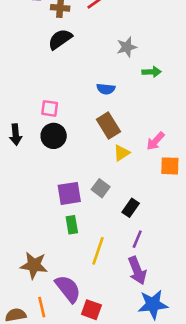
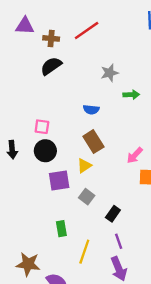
yellow triangle: (122, 153) -> (84, 166), moved
purple square: (69, 193) -> (59, 181), moved
purple line: (137, 239) -> (119, 241), turned -42

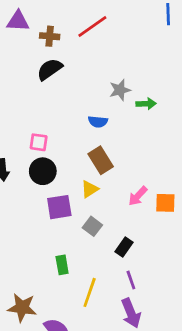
gray star: (110, 73) -> (120, 90), moved
pink arrow: (135, 155) -> (138, 196), moved

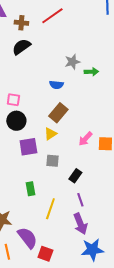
brown rectangle: (101, 160) -> (58, 113), turned 72
gray square: (92, 226) -> (52, 161), turned -32

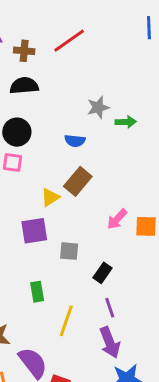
black semicircle: (21, 47) -> (24, 86), turned 30
black circle: (16, 121) -> (17, 132), moved
yellow triangle: (50, 134) -> (50, 197), moved

